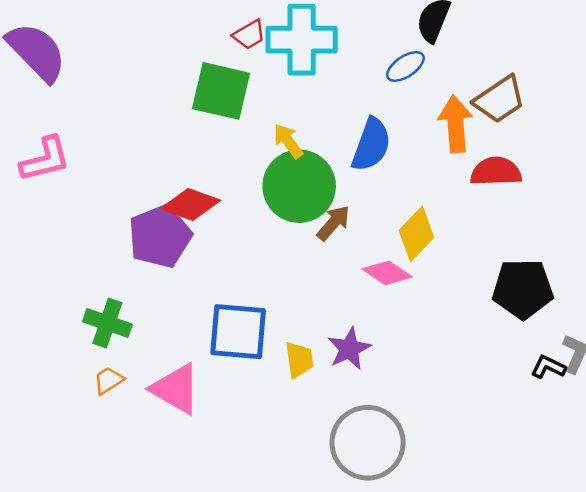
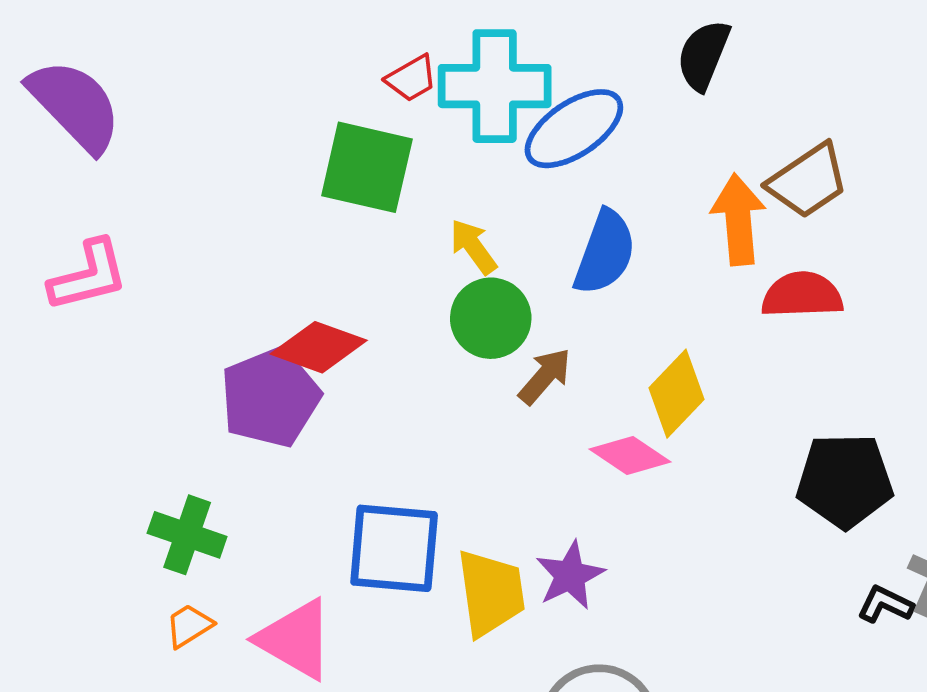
blue ellipse: (405, 67) -> (574, 129), moved, size x1.6
green circle: (299, 186) -> (491, 318), size x0.7
yellow trapezoid: (299, 360) -> (491, 593), size x1.5

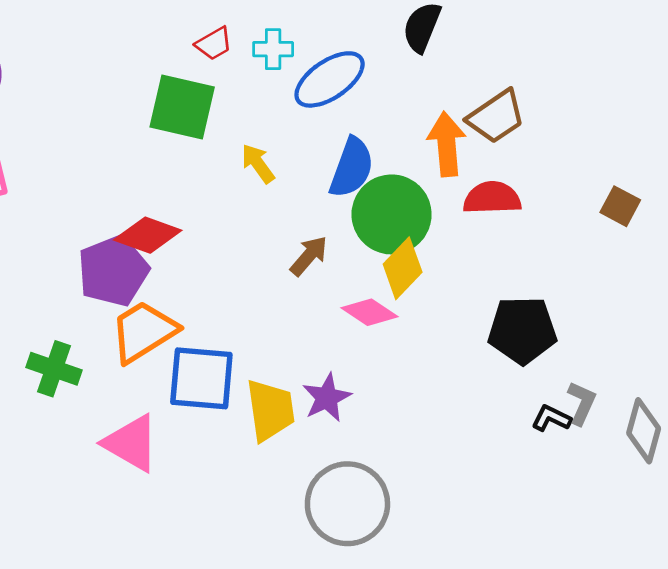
cyan cross: (495, 86) -> (273, 49), size x0.5
green circle: (491, 318) -> (392, 214), moved, size x1.4
orange trapezoid: (189, 626) -> (144, 332), moved, size x2.0

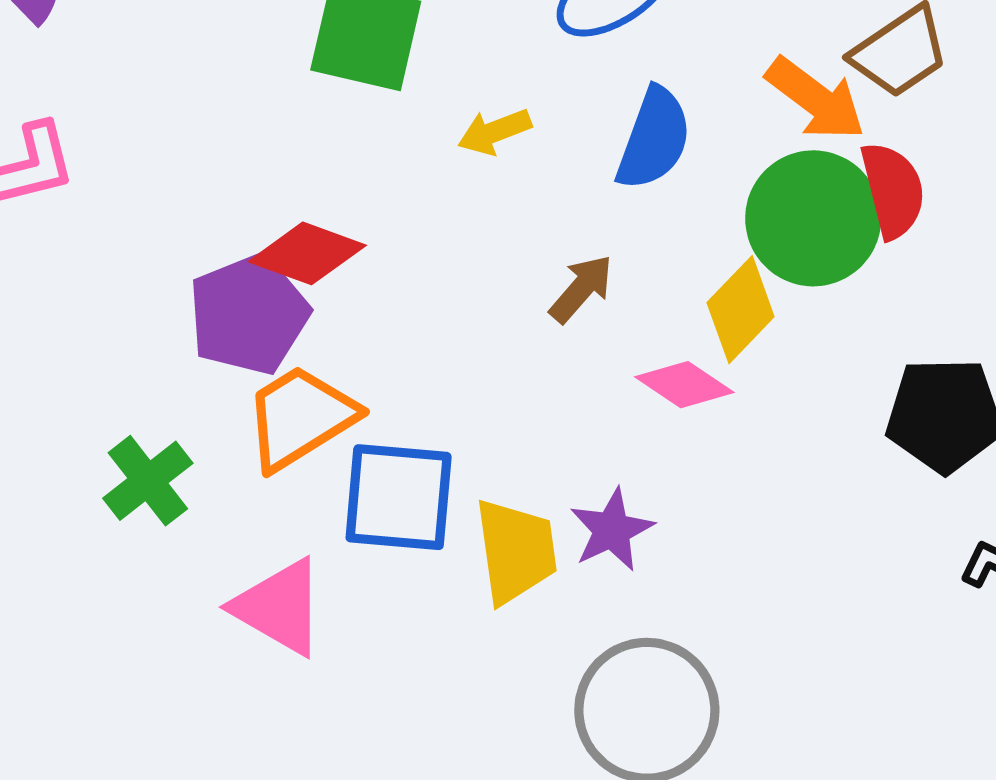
orange arrow: (447, 144) -> (816, 99), turned 132
yellow arrow: (258, 163) -> (495, 132), turned -75
red semicircle: (492, 198) -> (893, 190), turned 78
green circle: (392, 214) -> (813, 218), moved
green cross: (54, 369) -> (148, 481), turned 33

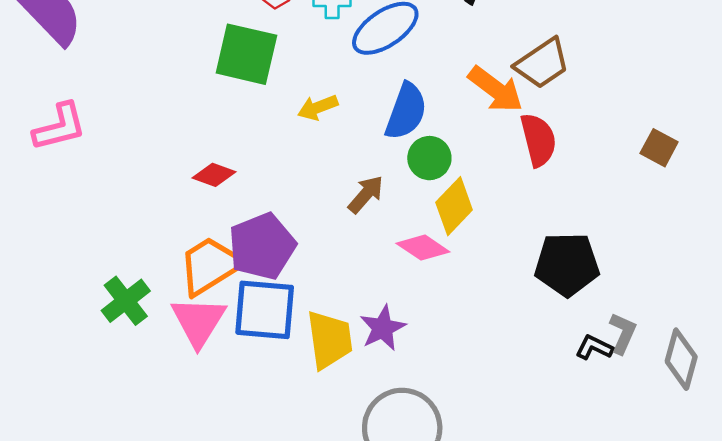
green circle: (813, 218) -> (429, 158), moved, size x0.6
red diamond: (307, 253) -> (214, 175), size x0.7
purple pentagon: (249, 314) -> (262, 246), moved
pink triangle: (279, 607) -> (198, 322), moved, turned 32

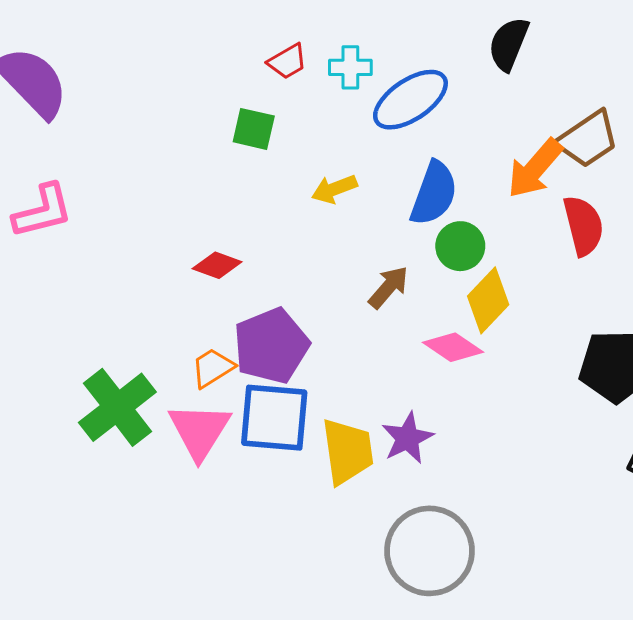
green square: (246, 54) -> (254, 129), size x0.6
orange arrow: (496, 89) -> (535, 168), turned 94
orange trapezoid: (210, 266) -> (213, 368), size x0.6
green cross: (126, 301) -> (117, 407), size x1.4

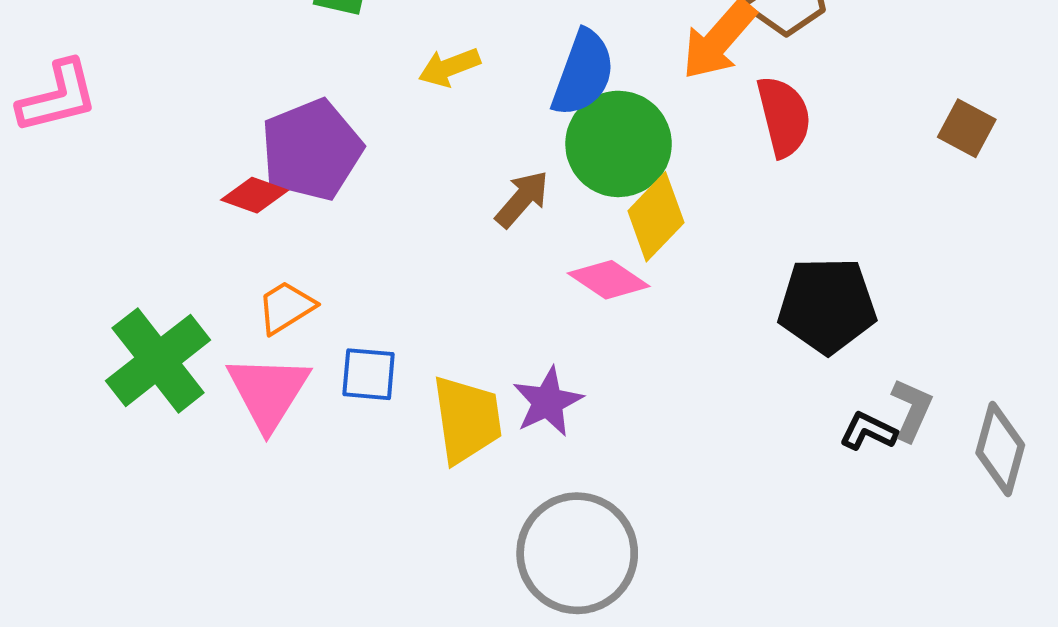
green circle: (460, 246) -> (619, 144), size x1.6
red diamond: (217, 265) -> (254, 195), moved
purple pentagon: (271, 346) -> (312, 150), moved
blue square: (274, 418) -> (369, 374), size x0.6

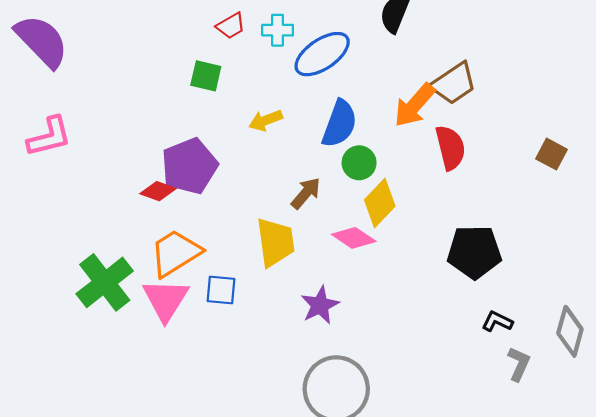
green circle: (619, 144) -> (359, 163), size x0.6
orange trapezoid: (286, 307) -> (175, 253), size x1.6
gray L-shape: (912, 410) -> (519, 364), moved
yellow trapezoid: (467, 419) -> (275, 242), moved

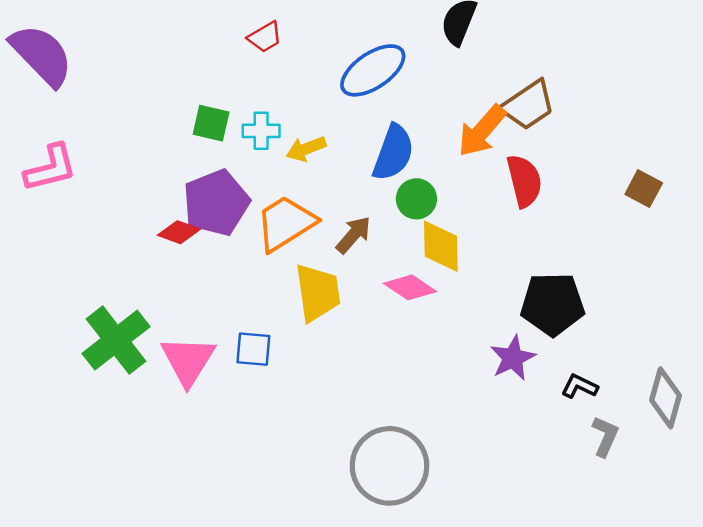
cyan cross: (278, 30) -> (261, 131), moved
green square: (206, 76) -> (211, 123), moved
yellow diamond: (380, 203) -> (441, 246), turned -45
orange trapezoid: (175, 253) -> (285, 223), moved
purple star: (320, 305) -> (513, 358), moved

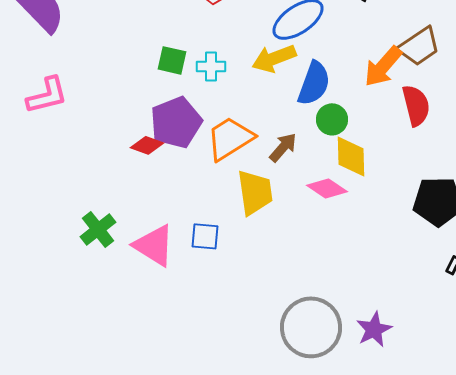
yellow arrow: (306, 149) -> (274, 58), moved, size x1.4
green cross: (116, 340) -> (98, 229), size x0.7
purple star: (513, 358) -> (374, 329), moved
pink triangle: (188, 361) -> (154, 245), turned -30

